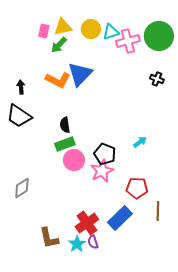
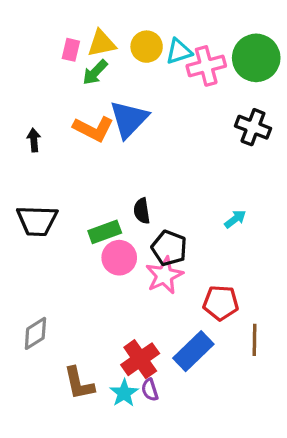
black cross: (157, 79) -> (253, 127), size x1.5
black trapezoid: (19, 116) -> (37, 221), moved, turned -32
black semicircle: (65, 125) -> (142, 211), moved
cyan arrow: (140, 142) -> (235, 219), moved
gray diamond: (22, 188) -> (35, 333), moved

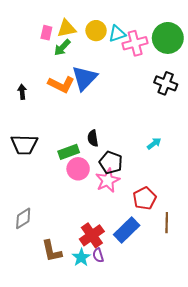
red pentagon: (221, 303) -> (145, 198), turned -30

